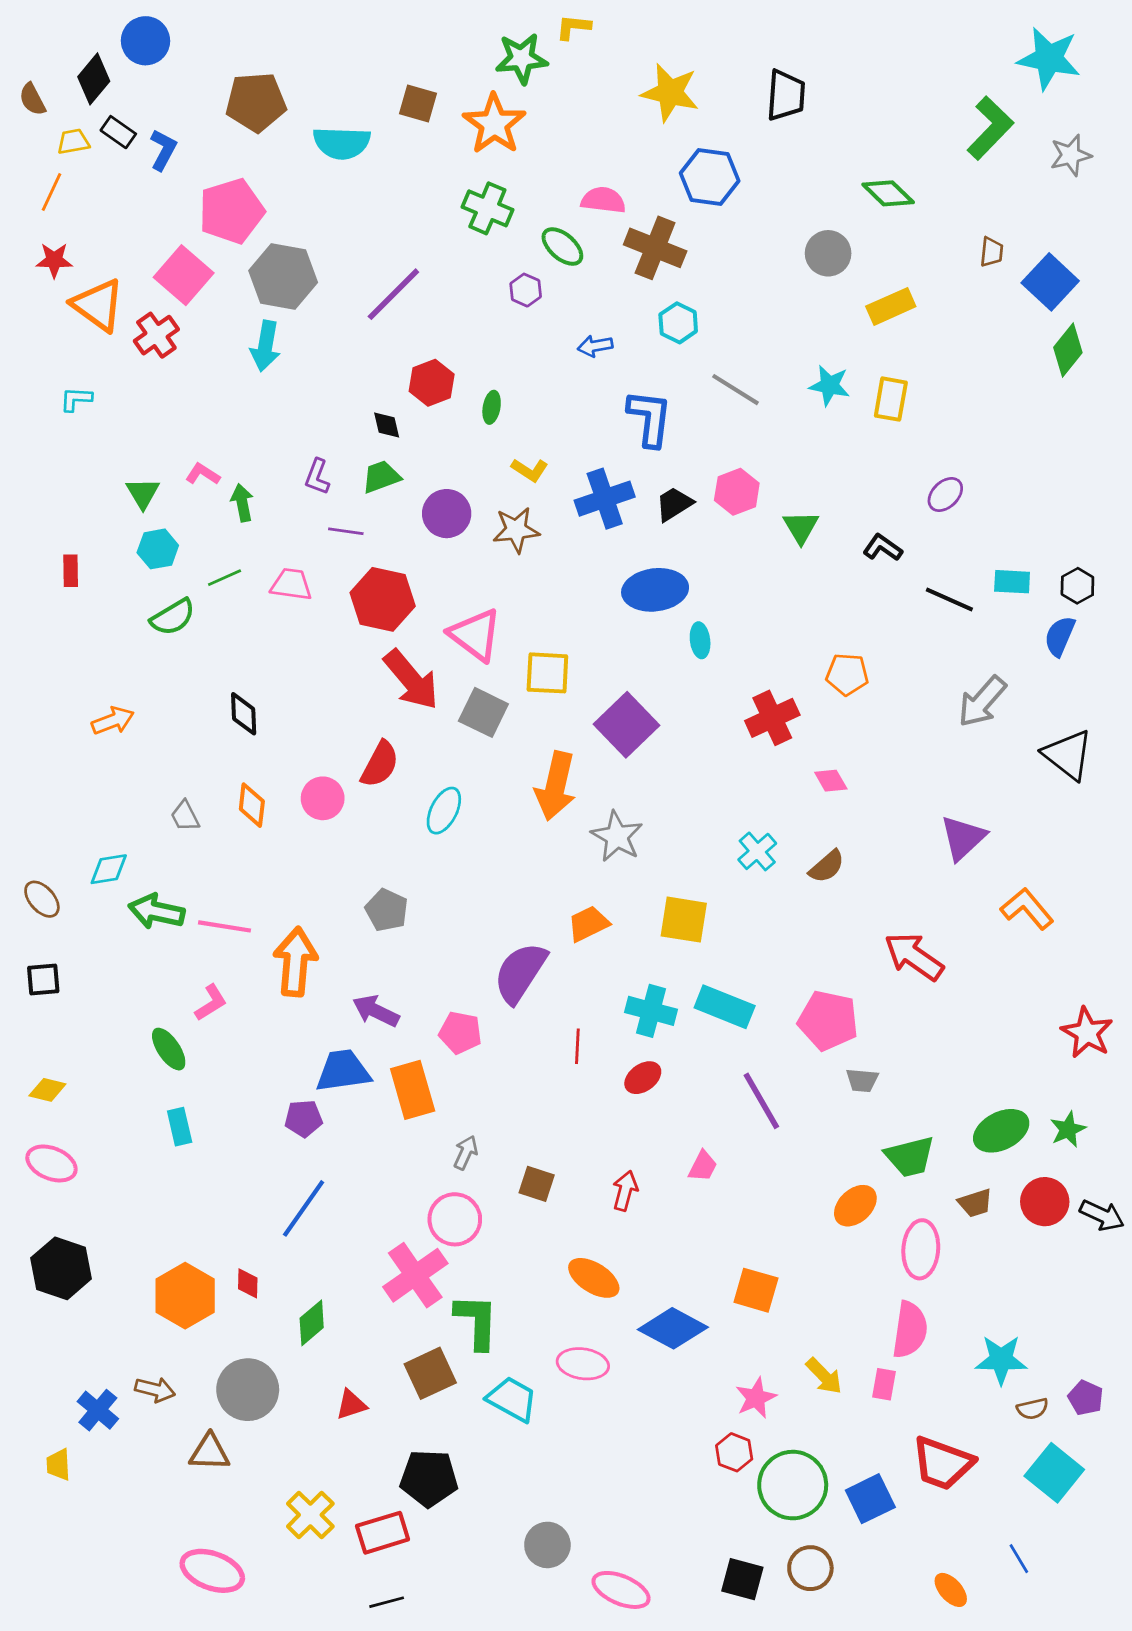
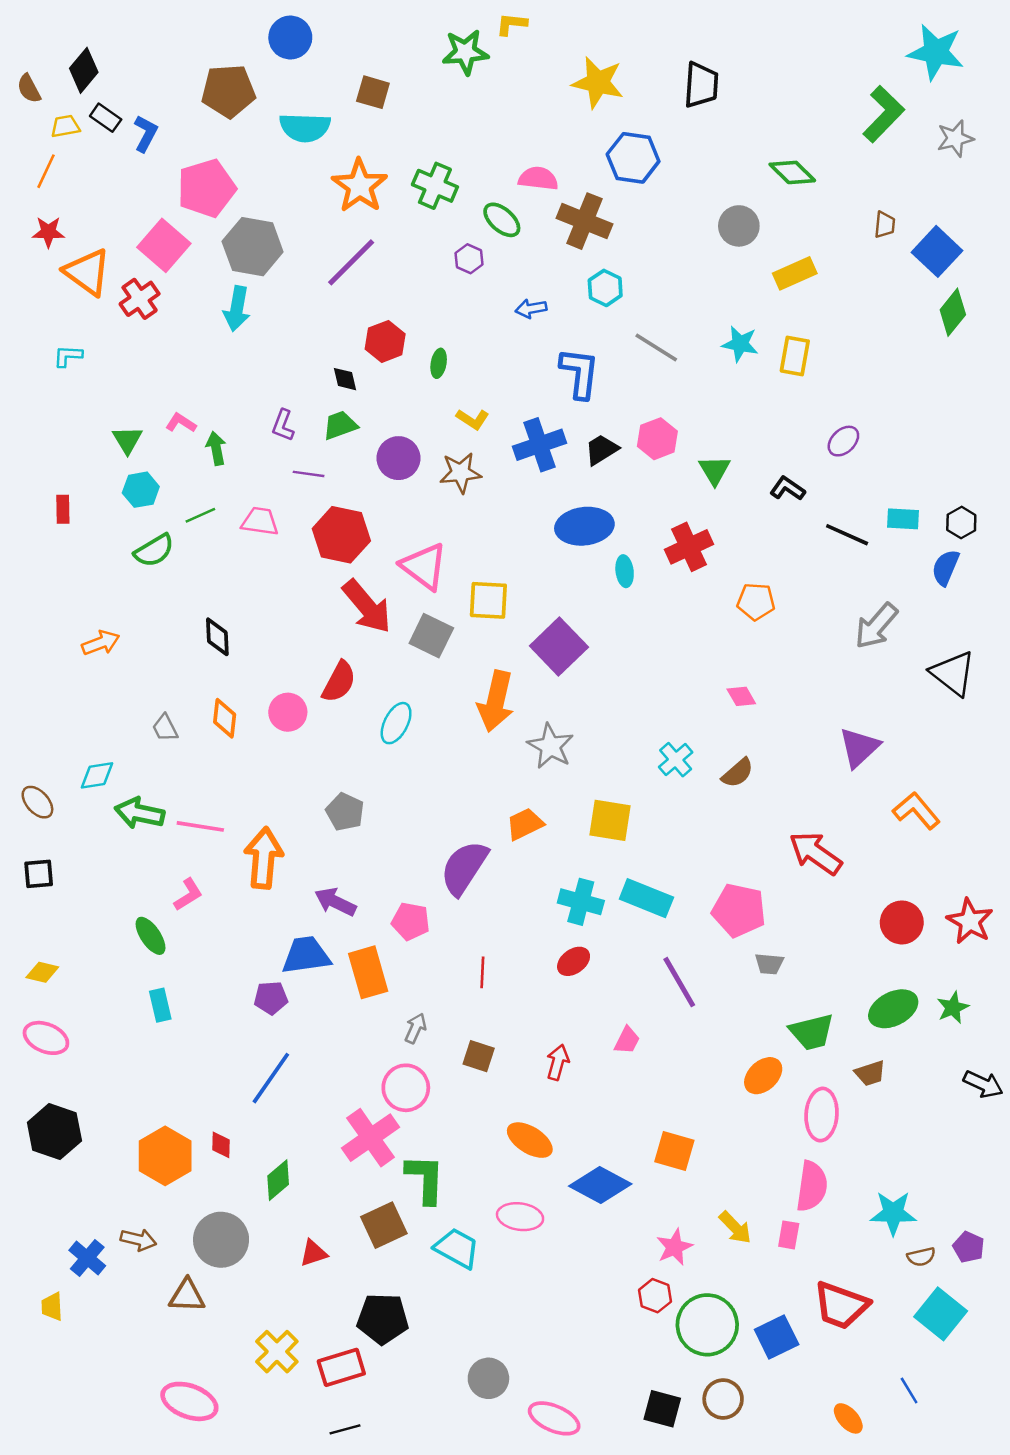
blue circle: (146, 41) -> (290, 38), moved
orange star: (494, 124) -> (360, 186), moved
red cross: (772, 718) -> (689, 547), moved
red line: (577, 1046) -> (482, 972), moved
red circle: (1045, 1202) -> (902, 922), moved

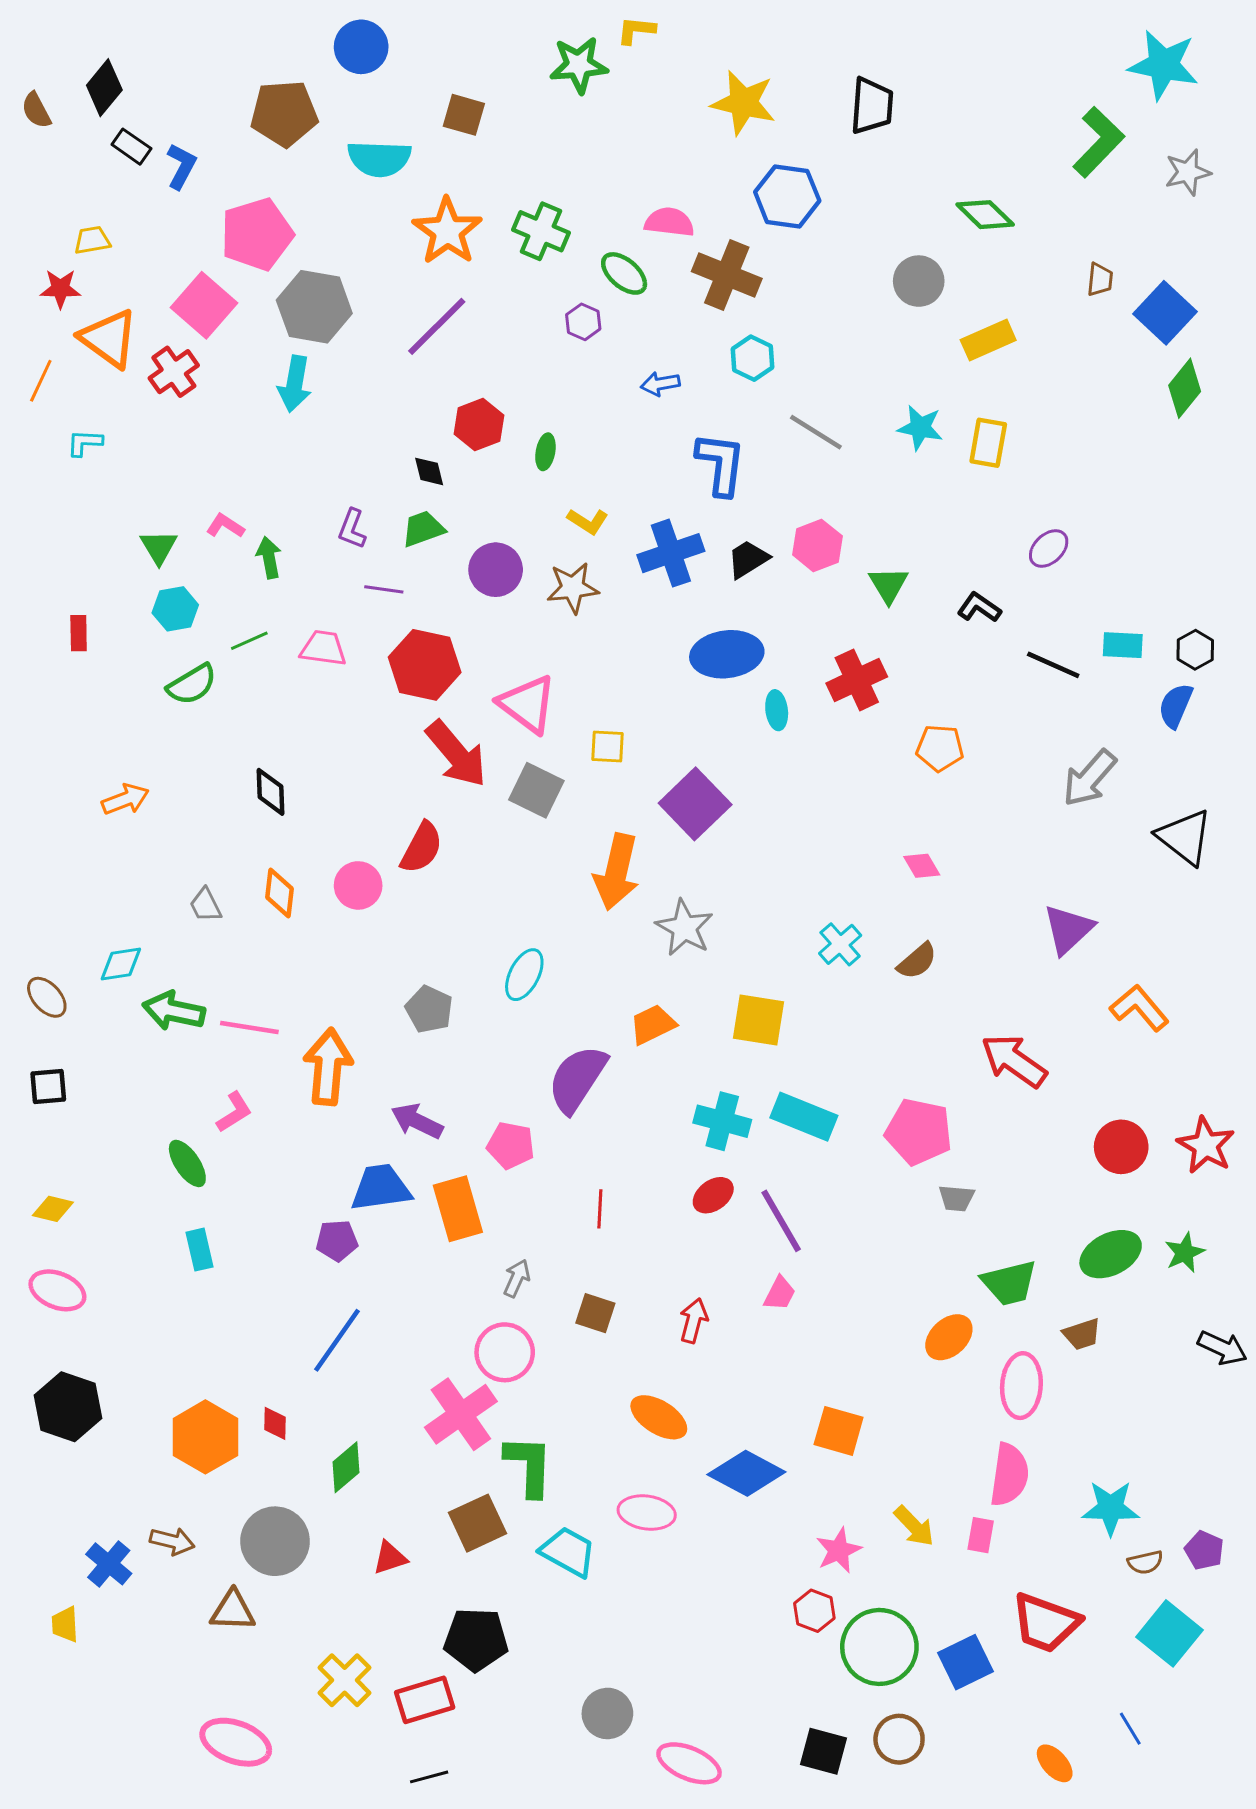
yellow trapezoid: (65, 126) -> (92, 240), moved
orange line: (46, 171) -> (41, 381), moved
yellow square: (488, 600) -> (607, 746), size x0.7
cyan ellipse: (396, 723) -> (524, 975), moved
purple line: (679, 982) -> (781, 1221), moved

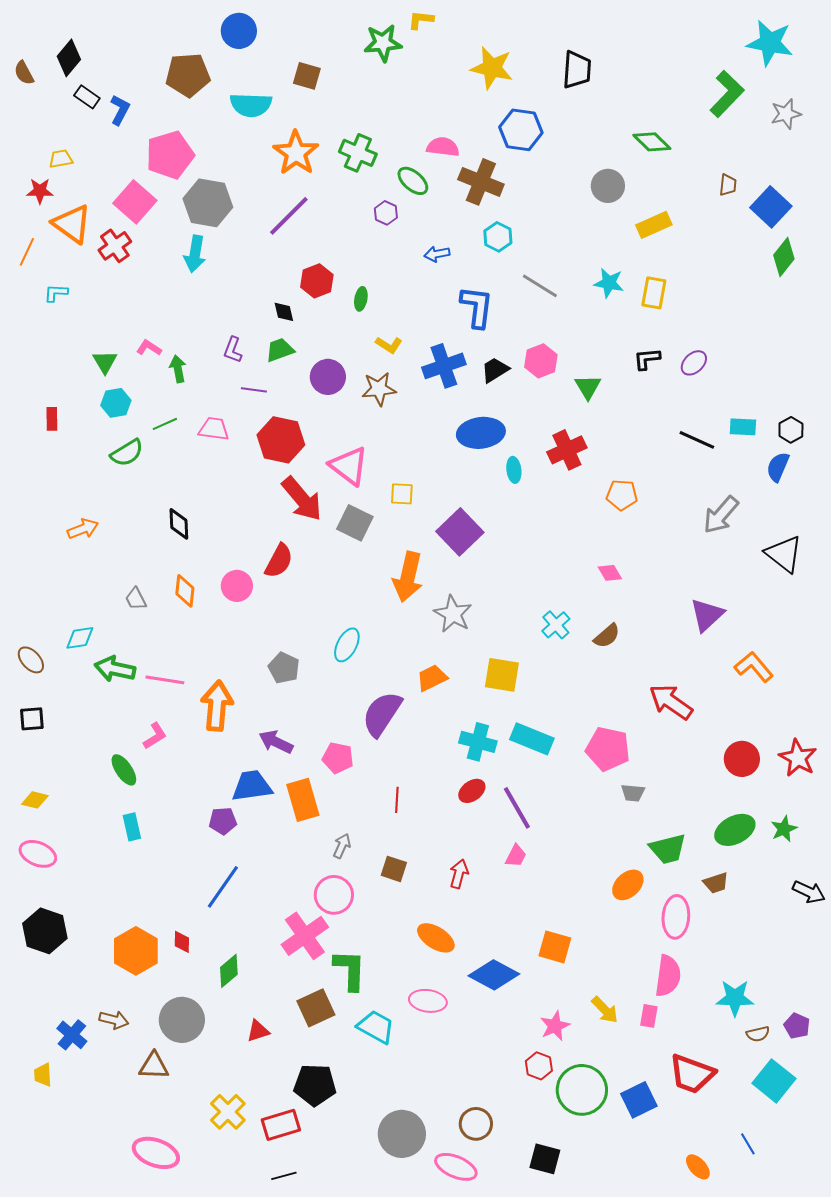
black L-shape: (979, 607) -> (647, 359), moved, turned -40
gray circle: (607, 1713) -> (402, 1134), size x1.4
brown circle: (899, 1739) -> (476, 1124), moved

